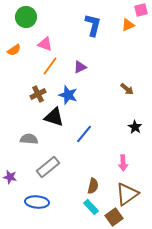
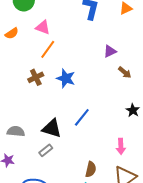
purple triangle: (80, 67) -> (110, 51), moved
black triangle: (54, 117) -> (52, 128), moved
gray semicircle: (29, 139) -> (16, 131), moved
gray rectangle: (48, 167) -> (46, 150), size x0.6

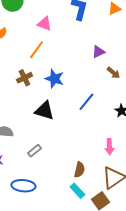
pink triangle: (43, 27) -> (44, 24), moved
blue line: (82, 117) -> (86, 102), moved
black triangle: (52, 128) -> (44, 111), moved

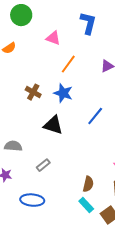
orange line: (36, 50) -> (68, 64), moved
brown cross: (24, 78) -> (33, 92), turned -35

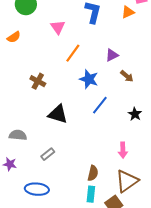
pink triangle: (53, 38) -> (58, 27), turned 35
blue star: (63, 93) -> (89, 79), moved
cyan rectangle: (86, 205) -> (91, 194), turned 49

